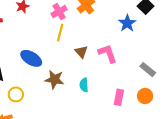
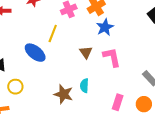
blue star: (127, 23) -> (105, 27), moved
yellow line: (60, 33) -> (53, 34), moved
brown star: (54, 79) -> (63, 94), moved

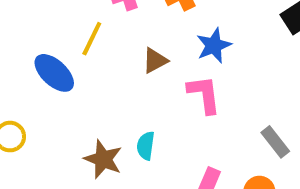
blue star: (105, 27) -> (214, 45), moved
brown triangle: (86, 52) -> (155, 60), moved, turned 32

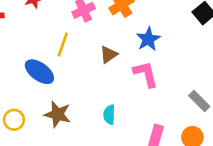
brown star: (103, 159) -> (58, 114), moved

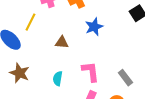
brown triangle: (109, 55) -> (62, 42), moved, turned 32
pink L-shape: (146, 74) -> (91, 72), moved

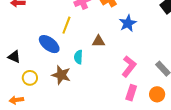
pink L-shape: (91, 72) -> (129, 66), turned 50
cyan semicircle: (58, 79) -> (78, 57), moved

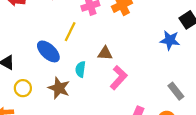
blue star: (128, 23) -> (170, 40), moved, turned 30
pink L-shape: (129, 66) -> (119, 78), moved

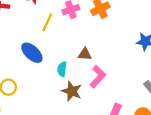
yellow line: (70, 32) -> (47, 22), moved
brown star: (59, 88) -> (72, 91), moved

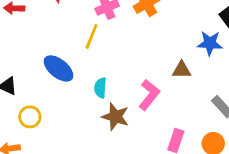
yellow line: (47, 22) -> (92, 36), moved
brown triangle: (85, 54) -> (182, 70), moved

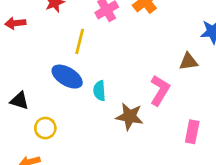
yellow line: (92, 36) -> (80, 41), moved
cyan semicircle: (100, 88) -> (99, 91), moved

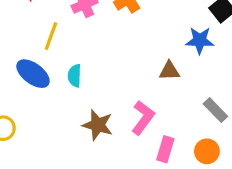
pink L-shape: (160, 90) -> (143, 118), moved
cyan semicircle: (99, 91) -> (75, 76), moved

